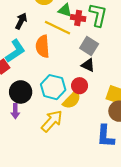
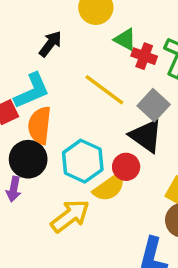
yellow line: (57, 28) -> (104, 90), moved
orange semicircle: (43, 46) -> (40, 125), moved
black triangle: (88, 65) -> (146, 136), size x1.5

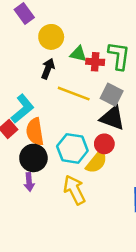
black arrow: (50, 44) -> (48, 69), moved
yellow arrow: (70, 216) -> (74, 190), turned -64

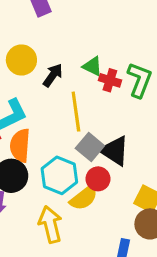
yellow circle: (51, 37) -> (21, 60), moved
yellow line: (74, 94) -> (76, 112), turned 48
gray square: (112, 95) -> (90, 147), moved

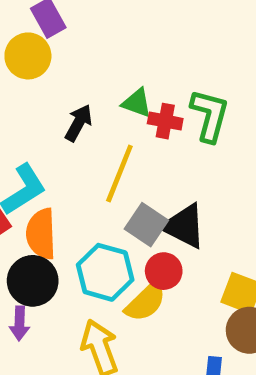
yellow circle: (21, 60) -> (28, 56), moved
yellow line: (76, 112) -> (119, 174), turned 36

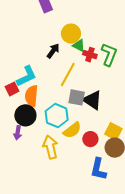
yellow circle: (28, 56) -> (71, 34), moved
gray square: (146, 225) -> (77, 97), turned -30
red circle: (164, 271) -> (90, 139), moved

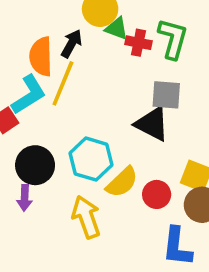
yellow line: (68, 74) -> (63, 83), moved
orange semicircle: (31, 96) -> (41, 57), moved
gray square: (77, 97) -> (166, 95), moved

